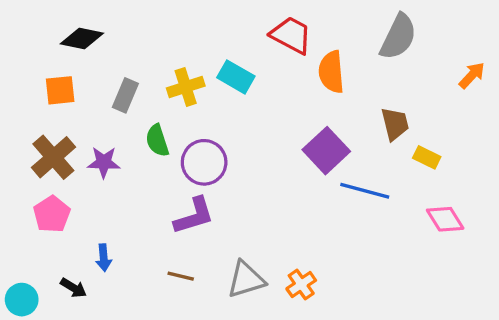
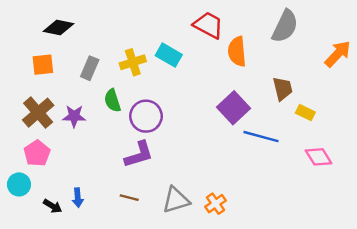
orange arrow: (472, 75) -> (338, 54), size x1.4
blue arrow: (104, 258) -> (78, 198), moved
cyan circle: (22, 300) -> (19, 184), moved

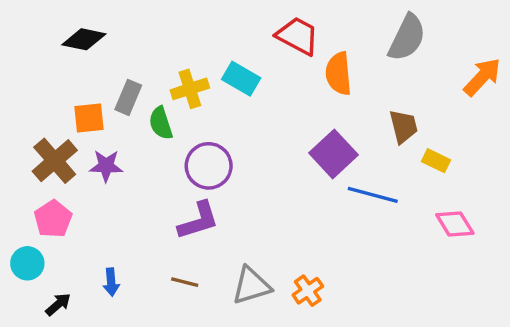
orange square: (43, 65) -> (89, 118), moved
green semicircle: (112, 101) -> (161, 123), moved
black arrow: (53, 206) -> (58, 304), moved, turned -72

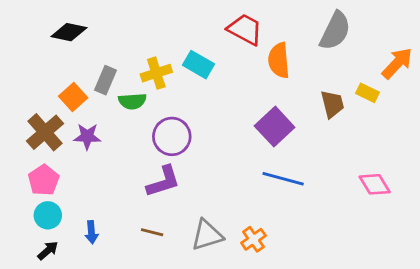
orange square: (89, 118) -> (73, 97), turned -36
green semicircle: (161, 123) -> (132, 101), turned -76
yellow rectangle: (436, 161) -> (368, 93), moved
blue line: (373, 195) -> (283, 179), moved
cyan circle: (27, 263) -> (48, 215), moved

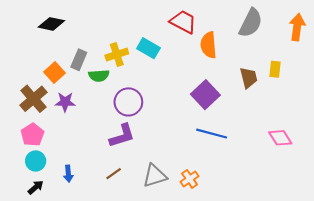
orange arrow: (397, 63) -> (297, 27), moved, turned -35
yellow rectangle: (368, 93) -> (275, 69), turned 70
brown line: (152, 232) -> (114, 174), turned -49

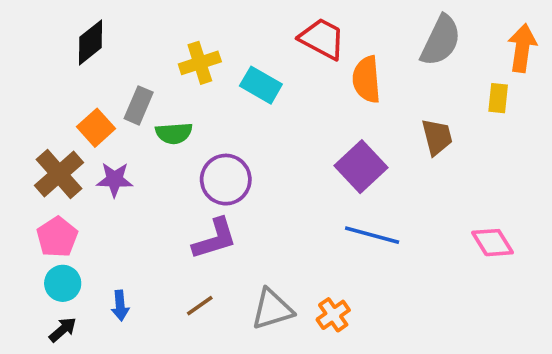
black diamond: (51, 24) -> (90, 42), turned -50
yellow cross: (117, 55) -> (200, 63), moved
yellow rectangle: (275, 69) -> (498, 98), moved

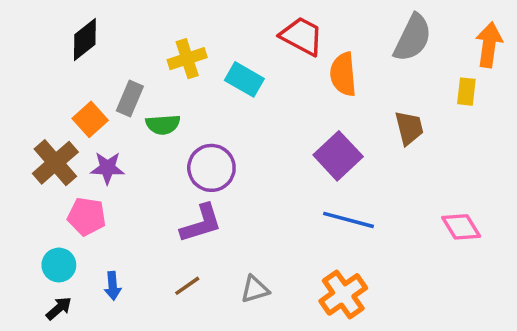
pink pentagon: (57, 237) -> (87, 216), moved, turned -30
gray triangle: (272, 309) -> (255, 289), size x0.7
orange cross: (333, 315) -> (343, 294), moved, size x1.5

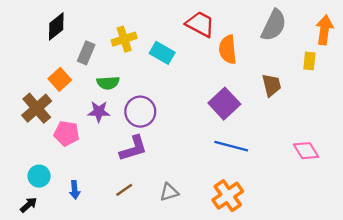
gray rectangle: (130, 99) -> (86, 53), moved
purple star: (107, 168) -> (99, 112), moved
pink pentagon: (87, 216) -> (67, 133), moved
black arrow: (59, 308) -> (29, 205), moved

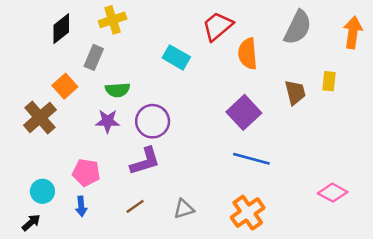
red trapezoid: (200, 24) -> (218, 26), turned -68
yellow cross: (124, 39) -> (113, 20), moved
yellow rectangle: (309, 61) -> (329, 81), moved
pink pentagon: (67, 133) -> (86, 173), moved
pink diamond: (306, 151) -> (333, 193), moved, turned -30

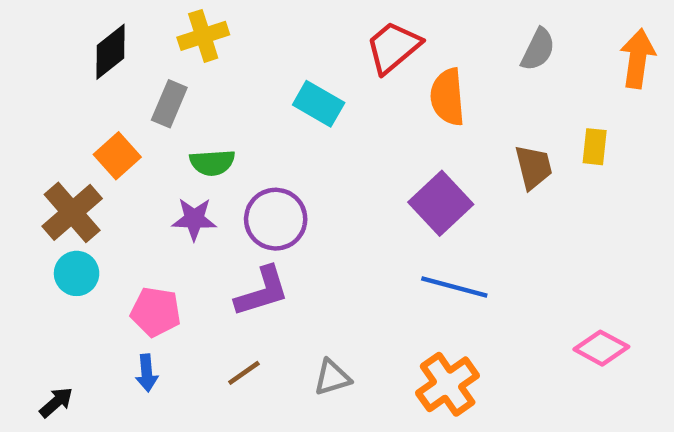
gray semicircle: (298, 27) -> (538, 49), size x0.7
cyan circle: (42, 191) -> (77, 273), moved

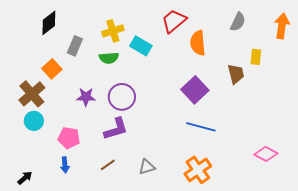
yellow cross: (203, 36) -> (113, 31), moved
yellow rectangle: (595, 147) -> (256, 57), moved
green semicircle: (212, 163) -> (109, 58), moved

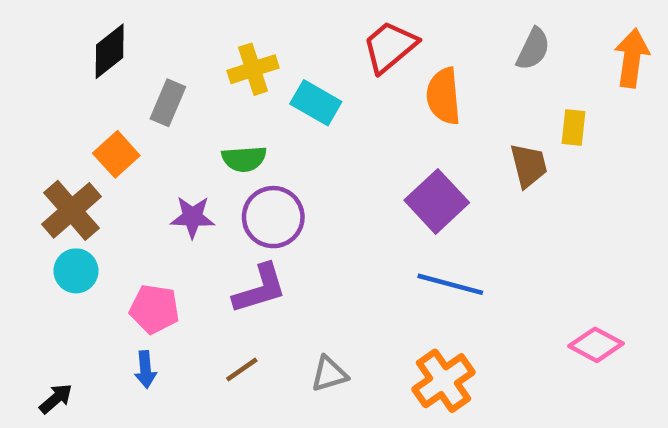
green semicircle: (109, 58) -> (244, 159), moved

